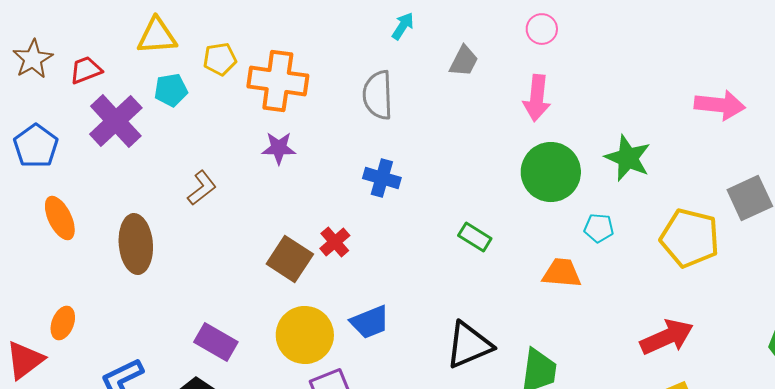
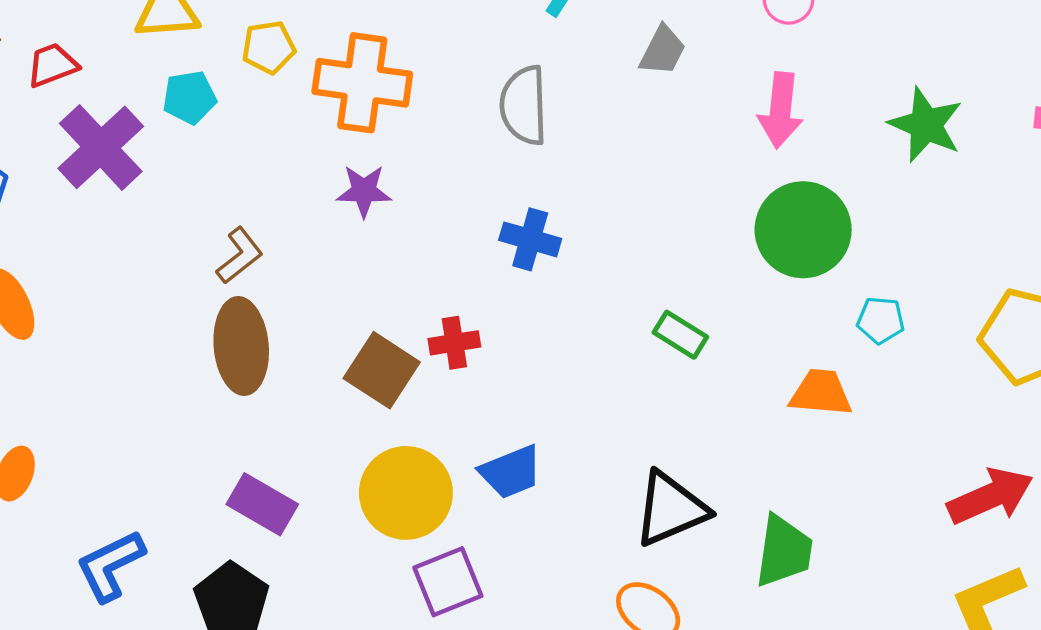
green star: (628, 158) -> (926, 125), moved
red cross: (335, 242) -> (454, 343), turned 32
brown ellipse: (136, 244) -> (241, 346), moved

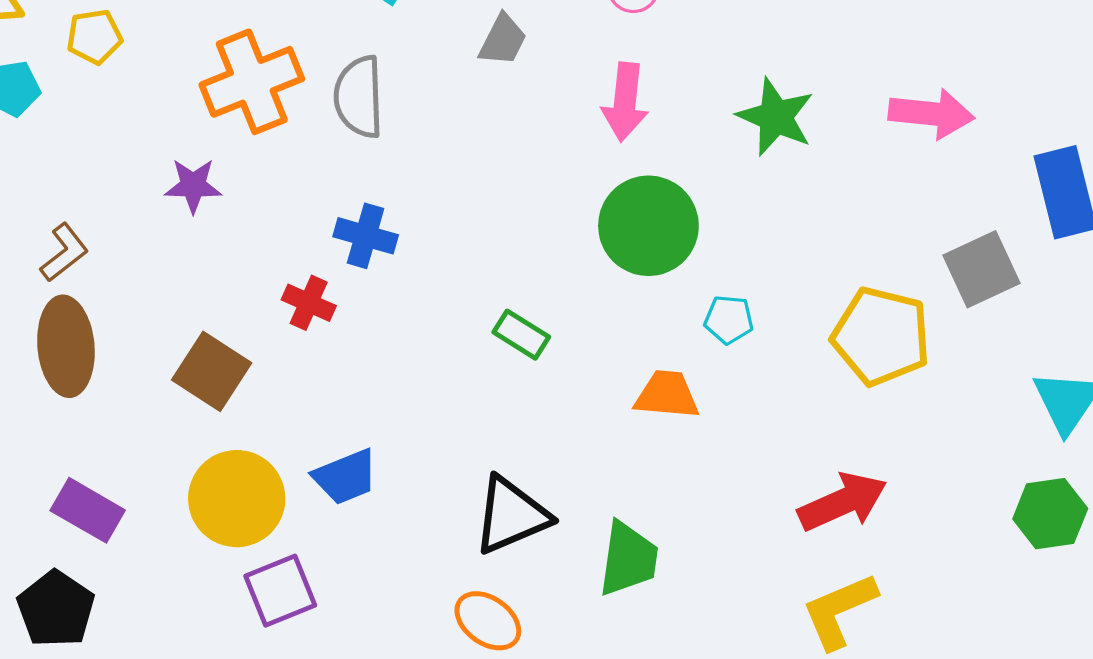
orange cross: (362, 83) -> (252, 82), moved, turned -30
red cross: (454, 343) -> (309, 303), moved, turned 33

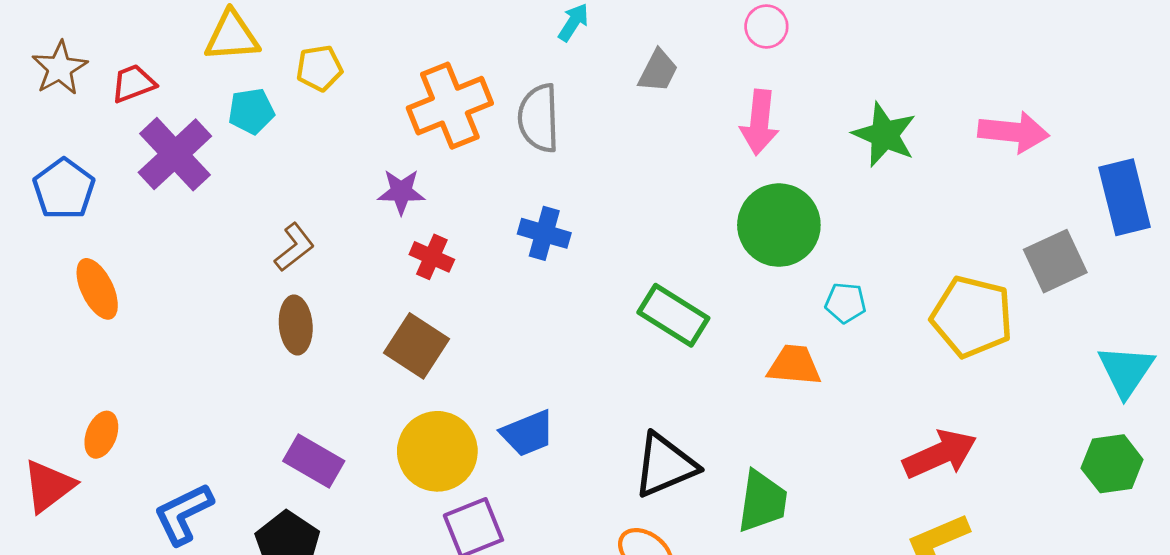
red cross: (309, 303) -> (432, 257), moved
green rectangle: (521, 335) -> (673, 315), size x1.5
brown ellipse: (66, 346) -> (296, 325), size x0.7

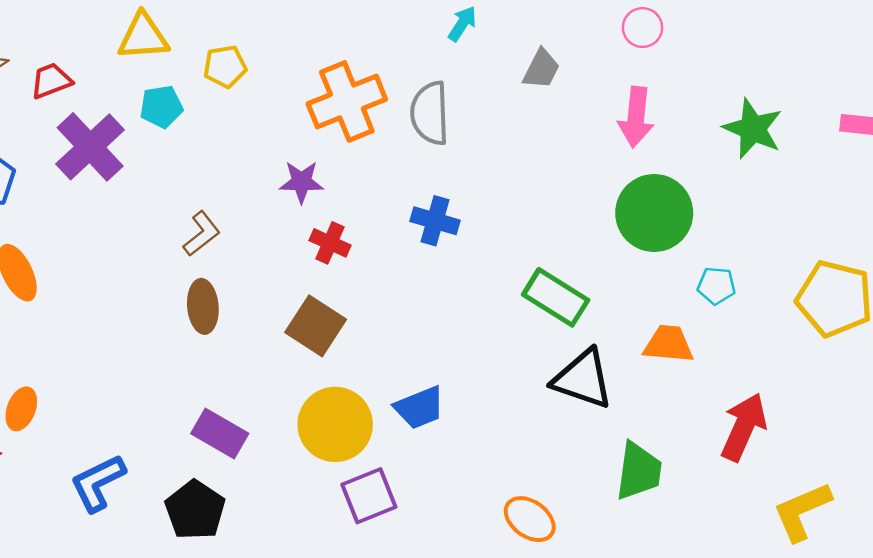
red arrow: (940, 454) -> (744, 427), moved, turned -42
black triangle: (665, 465) -> (583, 379), moved, turned 42

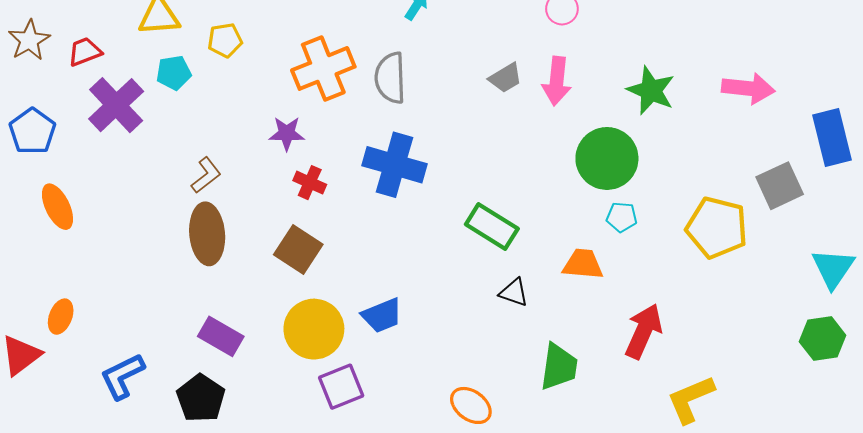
gray trapezoid: (541, 69) -> (505, 78), moved, turned 32
green circle: (654, 213) -> (607, 158), moved
blue cross: (435, 221) -> (394, 165), size x1.6
brown ellipse: (203, 306) -> (207, 234), size x1.4
black triangle: (583, 379) -> (514, 292), size x0.6

